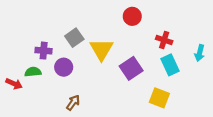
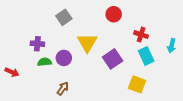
gray square: (74, 38) -> (64, 17), moved
purple circle: (64, 67) -> (64, 58), moved
green semicircle: (33, 72) -> (45, 62), moved

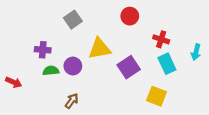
yellow triangle: (87, 43) -> (100, 49), turned 50

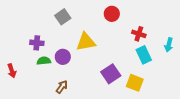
purple square: (129, 67) -> (111, 74), moved
red arrow: (14, 82) -> (12, 71), turned 48

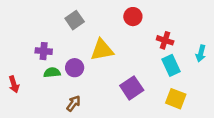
yellow square: (135, 83) -> (176, 99), moved

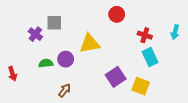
gray square: (75, 20) -> (54, 23), moved, turned 35
purple cross: (44, 51) -> (35, 34), moved, turned 32
cyan arrow: (201, 53) -> (175, 32), moved
yellow square: (176, 99) -> (141, 86), moved

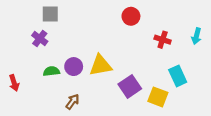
gray square: (54, 23) -> (50, 14), moved
yellow triangle: (90, 43) -> (101, 65), moved
cyan rectangle: (150, 57) -> (178, 76), moved

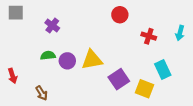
gray square: (50, 14) -> (16, 13), moved
purple cross: (40, 38) -> (52, 25), moved
green semicircle: (51, 71) -> (48, 55), moved
brown arrow: (72, 102) -> (42, 93), moved, turned 112

